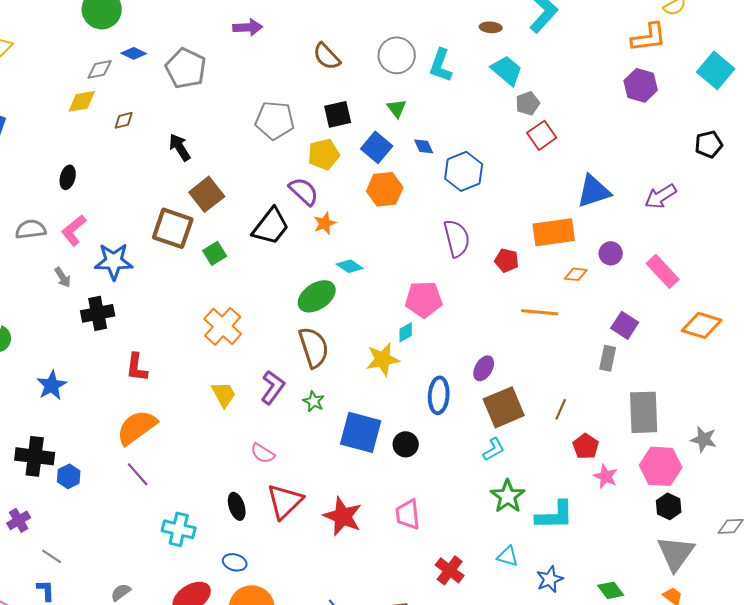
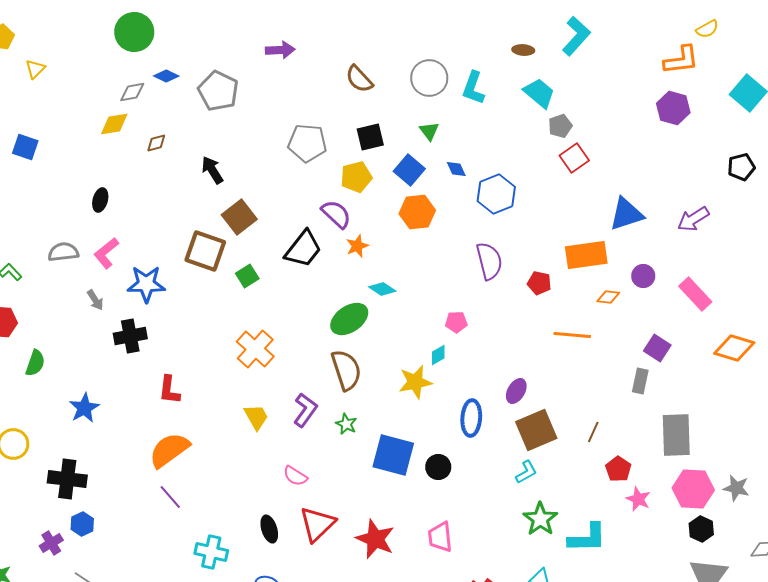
pink pentagon: (424, 299) -> (456, 322), size x0.6
gray star: (704, 439) -> (736, 488), moved
blue hexagon: (69, 476) -> (82, 524), moved

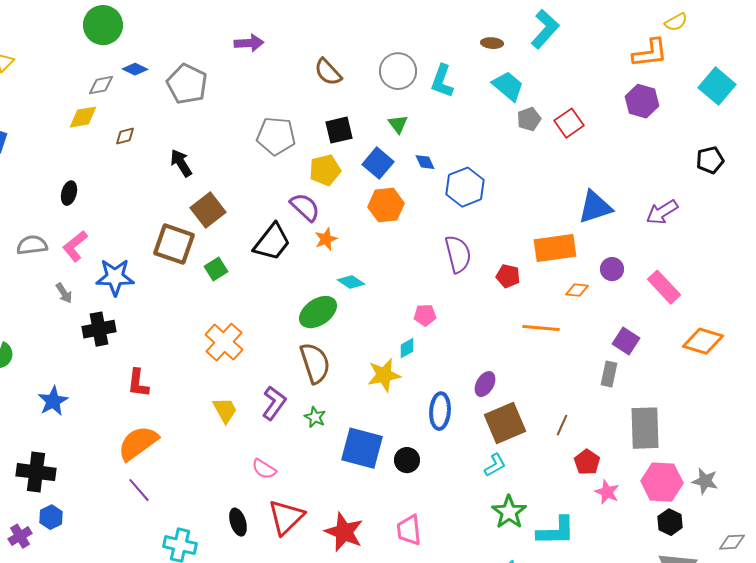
red square: (574, 158) -> (569, 123), moved

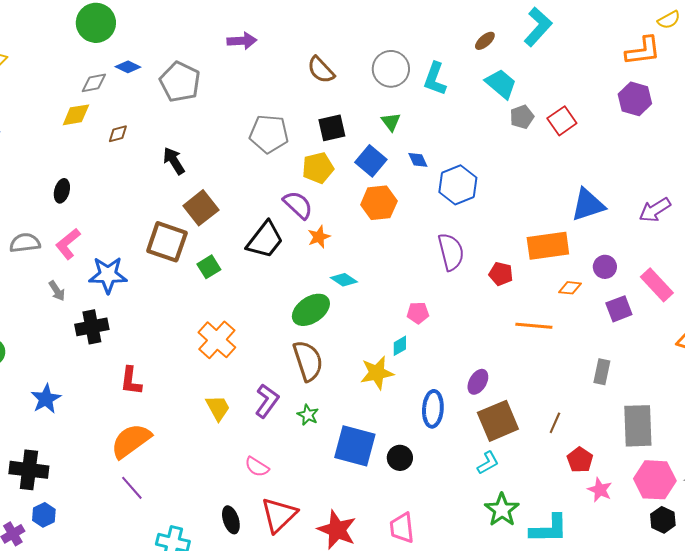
brown ellipse: (492, 43) -> (485, 41), turned -45
purple square: (626, 341) -> (619, 309), moved, turned 36

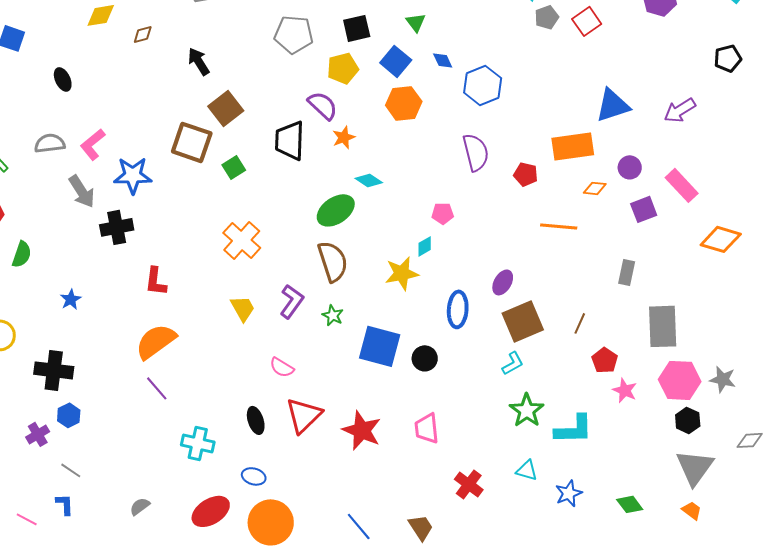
black ellipse: (62, 191) -> (63, 79), moved, turned -40
black trapezoid: (265, 240) -> (290, 140), turned 144
gray arrow: (57, 291) -> (82, 191), size x1.6
blue star: (46, 399) -> (71, 299), size x0.7

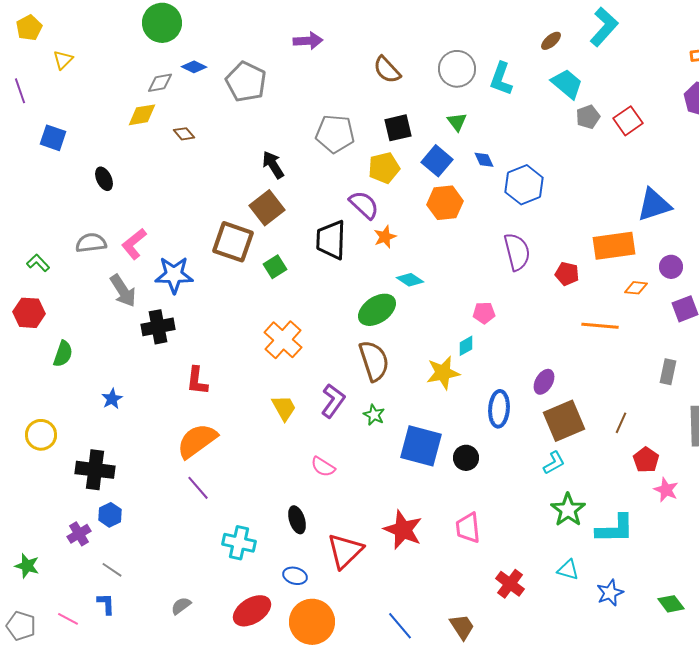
brown diamond: (143, 34) -> (184, 134), turned 65
black arrow: (199, 61) -> (273, 165), moved
red triangle: (304, 415) -> (345, 551), moved

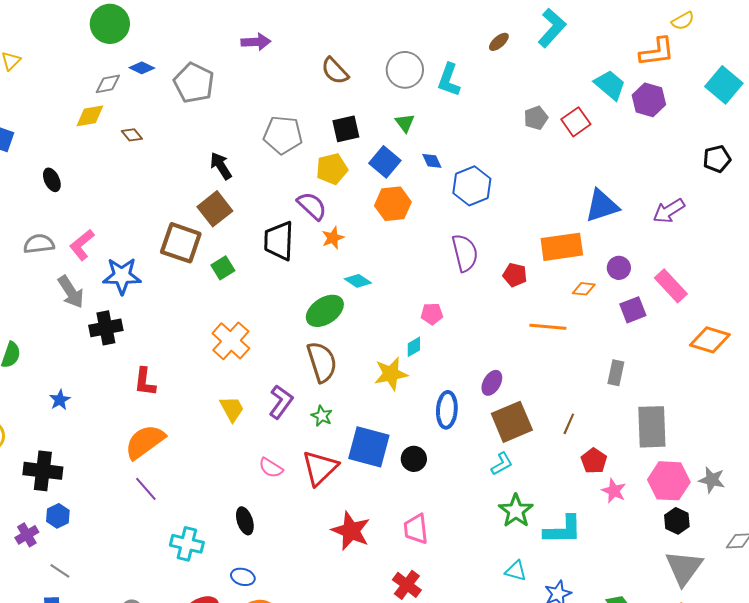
cyan trapezoid: (567, 84) -> (610, 85), moved
red triangle: (345, 551) -> (320, 468), moved
red cross: (510, 584) -> (407, 585), moved

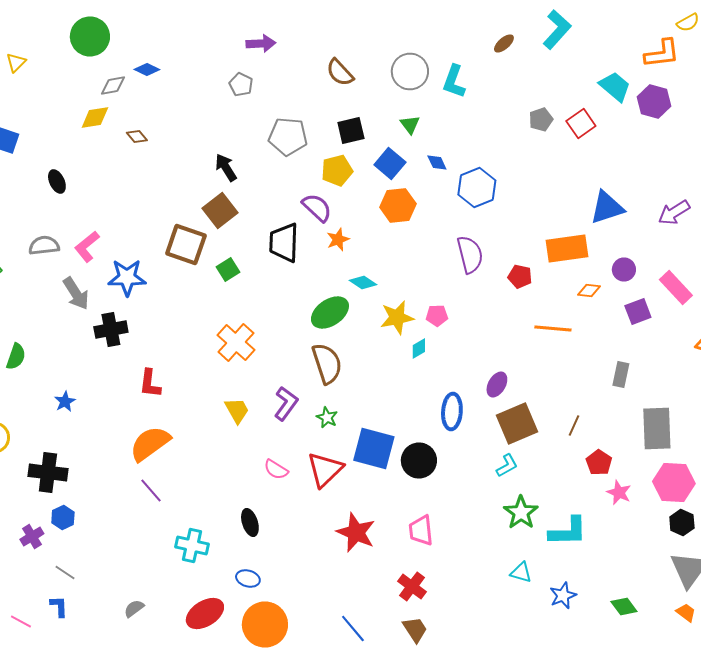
green circle: (110, 24) -> (90, 36), moved
gray pentagon: (194, 83) -> (241, 84), moved, size x0.6
yellow star: (391, 374) -> (397, 318), moved
black circle: (414, 459) -> (419, 460), size x1.4

